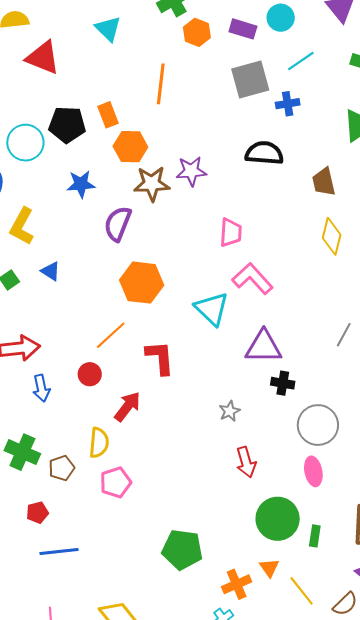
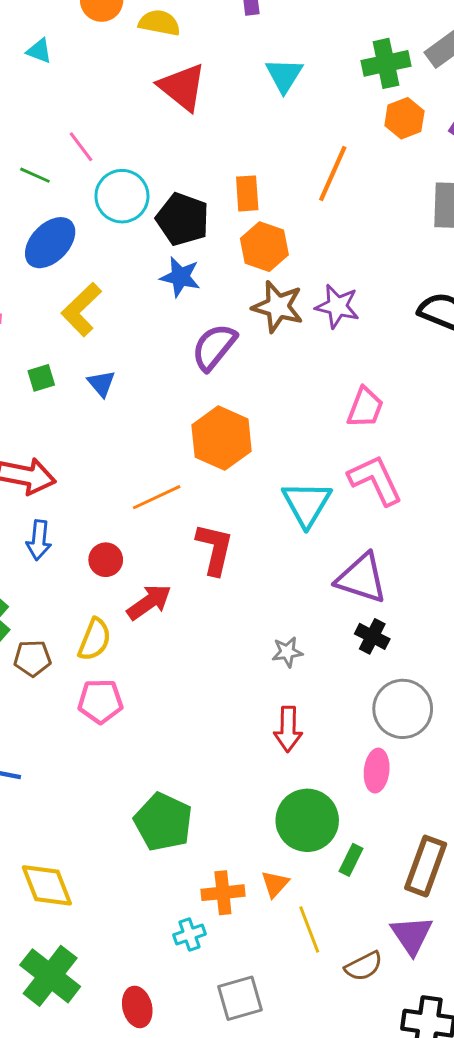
black pentagon: (67, 125) -> (183, 219), moved
red circle: (90, 374) -> (106, 560), moved

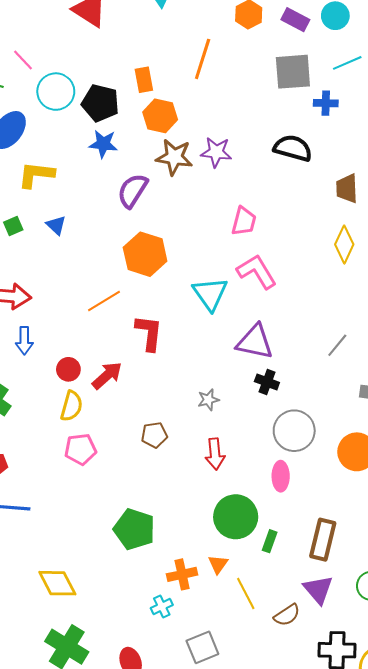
yellow L-shape: (81, 309) -> (36, 175), turned 57
red circle: (106, 560) -> (68, 369), moved
brown pentagon: (32, 658) -> (154, 435), moved

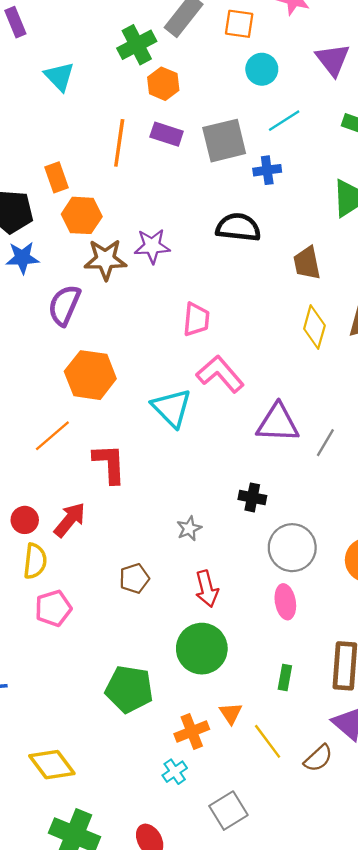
purple rectangle: (295, 20) -> (167, 134), moved
purple triangle: (255, 342) -> (278, 423), moved
green circle: (236, 517) -> (202, 649), moved

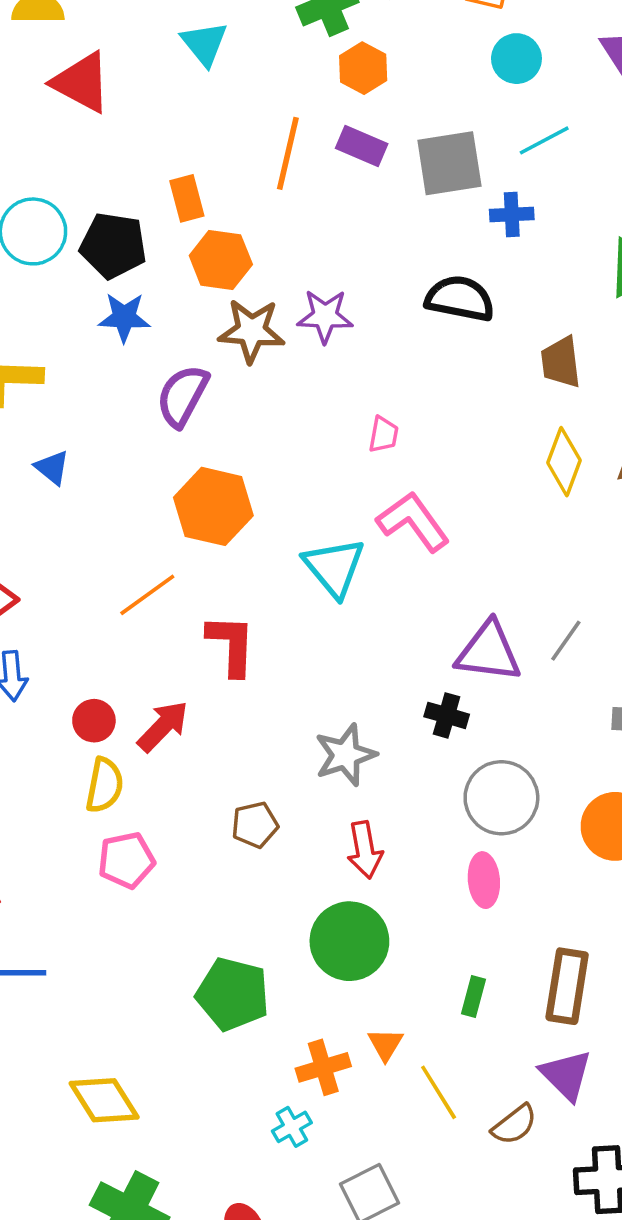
pink trapezoid: (196, 319) -> (383, 435), size x0.7
purple triangle: (278, 423) -> (489, 652), moved
gray star: (189, 528) -> (345, 755), size x1.6

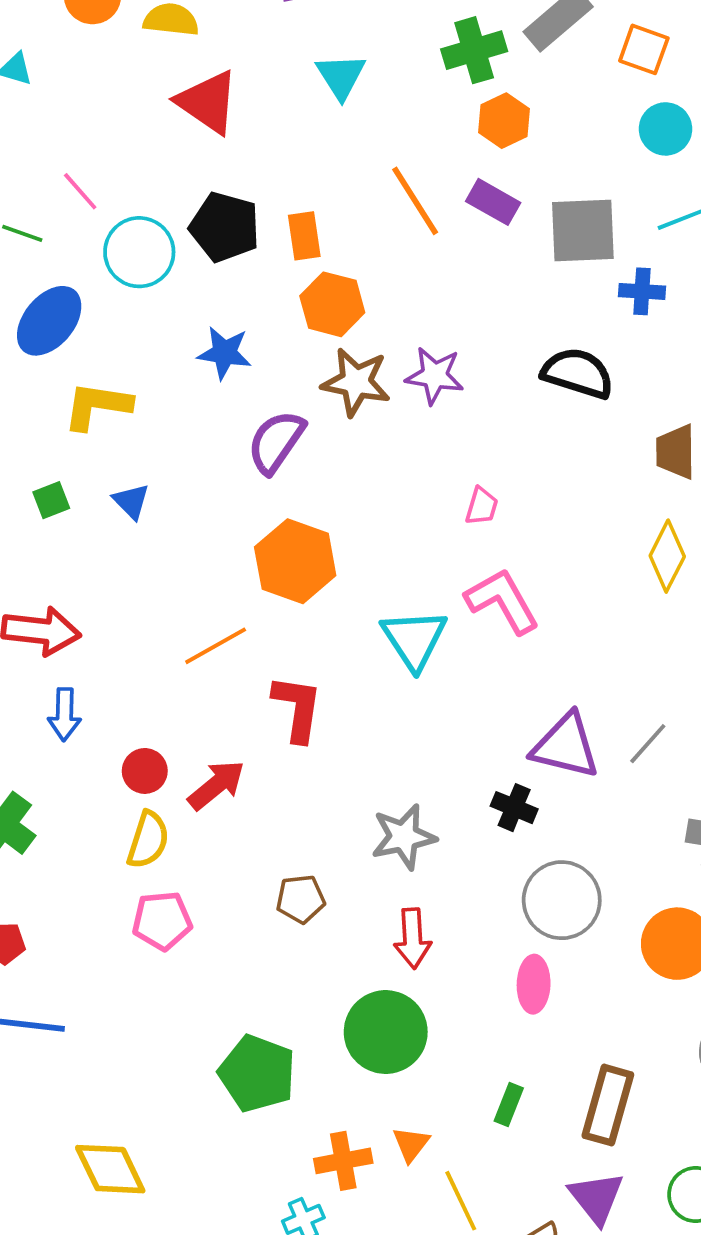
orange line: (288, 153) -> (415, 201), turned -52
black pentagon: (113, 245) -> (225, 227), moved

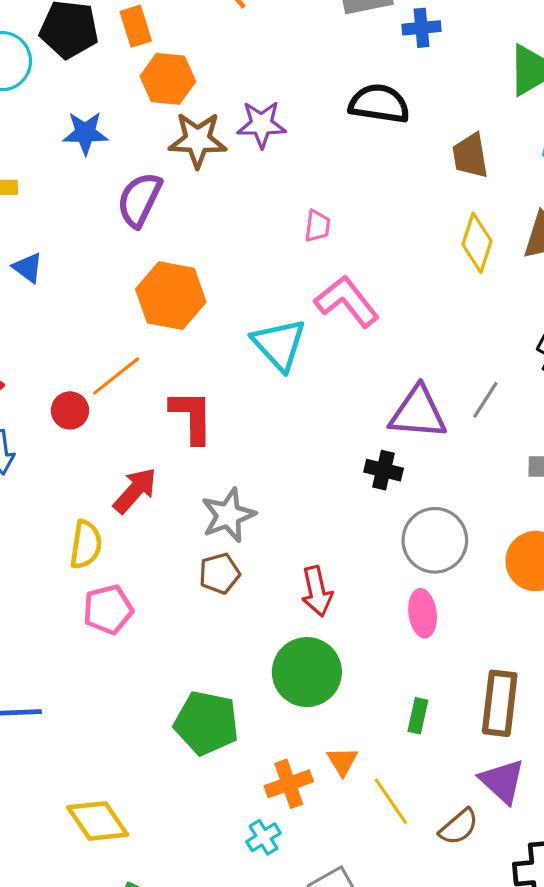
red circle: (145, 771) -> (70, 410), moved
gray star: (404, 837) -> (228, 515), moved

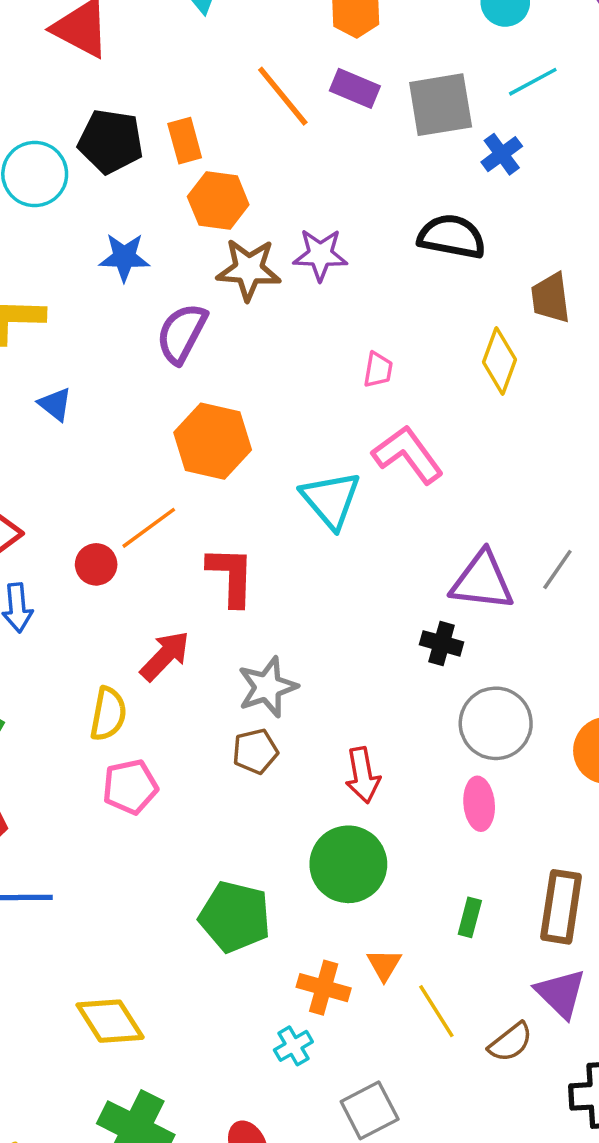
blue cross: (421, 28) -> (502, 154), turned -33
yellow diamond: (477, 243) -> (500, 361), moved
orange cross: (289, 784) -> (324, 988), turned 33

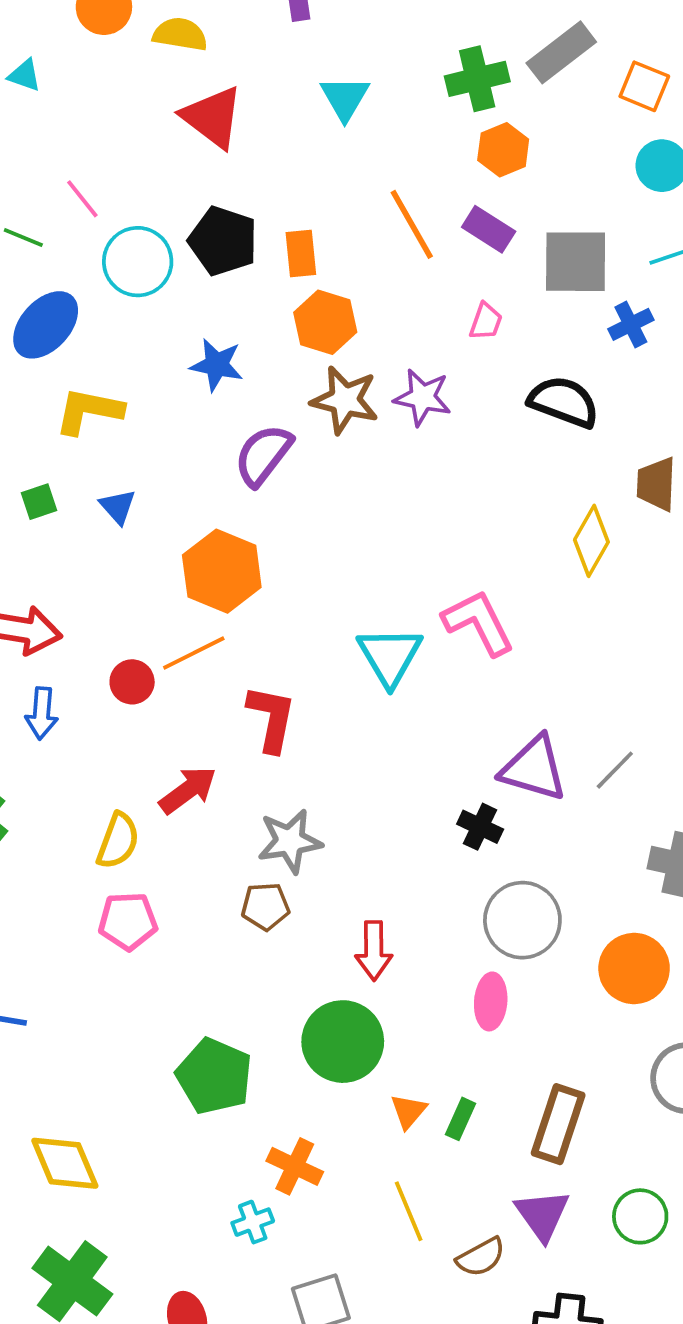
pink trapezoid: (378, 370) -> (486, 321), moved
orange hexagon: (213, 441) -> (222, 571), moved
orange triangle: (384, 965) -> (409, 1111), moved

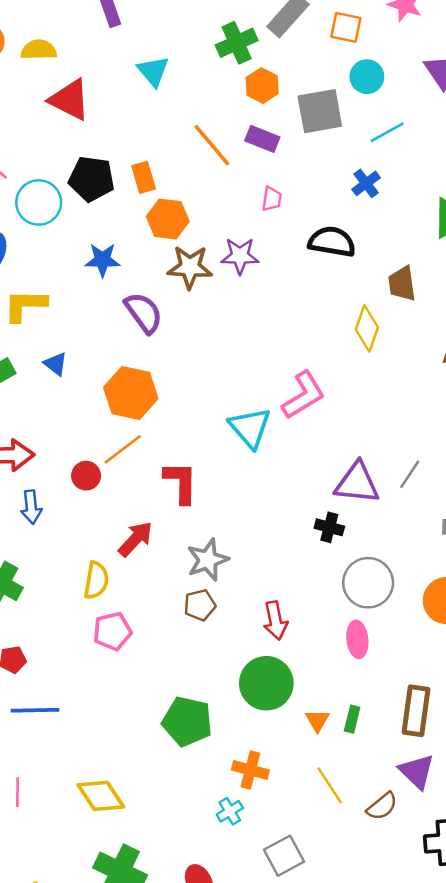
gray square: (576, 262) -> (320, 111), moved
purple semicircle: (263, 455) -> (144, 313), turned 117
pink L-shape: (478, 623) -> (303, 395), turned 96

